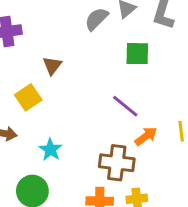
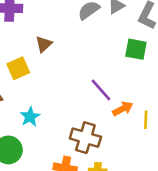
green square: (137, 54) -> (136, 49), moved
orange arrow: (146, 136) -> (123, 109), moved

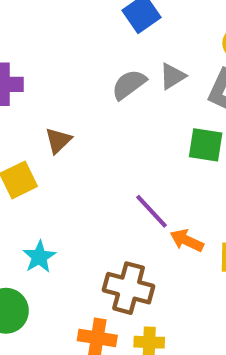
orange arrow: (123, 109) -> (187, 240), turned -126

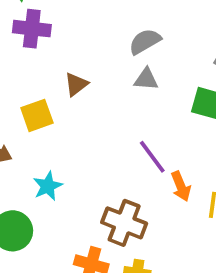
gray triangle: (173, 76) -> (146, 79), moved, turned 30
orange arrow: (187, 240) -> (181, 186), turned -144

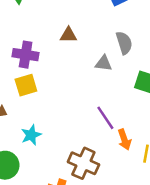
purple cross: (32, 29) -> (26, 55), moved
gray semicircle: (145, 41) -> (124, 43), moved, turned 100
brown triangle: (76, 84) -> (68, 35), moved, turned 36

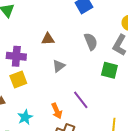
gray triangle: (104, 63) -> (59, 66), moved, turned -40
orange arrow: (124, 139) -> (57, 111), moved

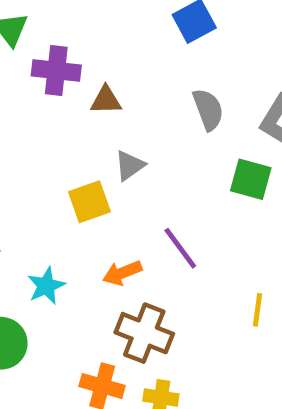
purple cross: (16, 56) -> (56, 70), moved
yellow square: (18, 80) -> (89, 202), moved
orange arrow: (57, 111) -> (122, 273), turned 91

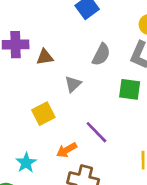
gray semicircle: (208, 109) -> (101, 54), turned 55
gray triangle: (130, 165) -> (73, 84), moved

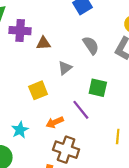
gray semicircle: (101, 54) -> (91, 45), turned -66
green square: (130, 89) -> (98, 88), moved

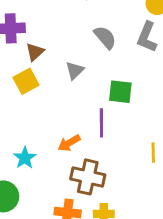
brown triangle: (43, 43) -> (35, 52), moved, turned -32
yellow square: (38, 90) -> (26, 81), moved
purple line: (81, 110) -> (101, 123), turned 45

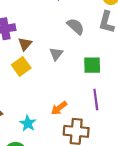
purple line: (101, 123) -> (96, 100), moved

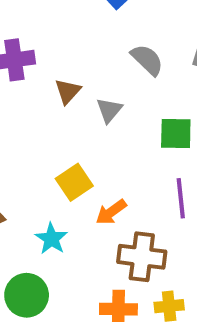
brown triangle: (25, 44) -> (68, 91), moved
yellow square: (21, 66) -> (74, 182), moved

